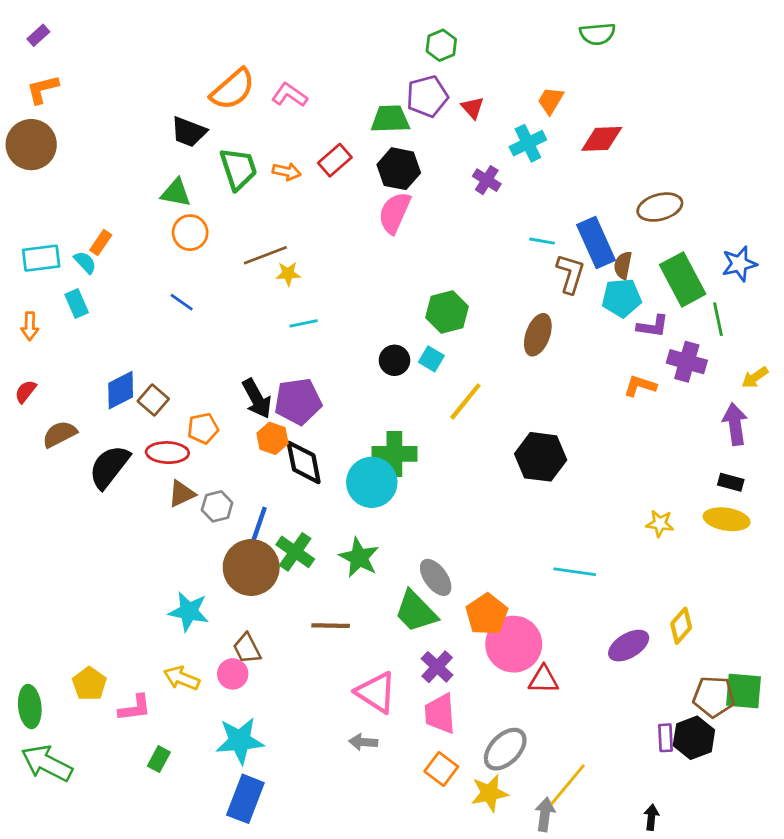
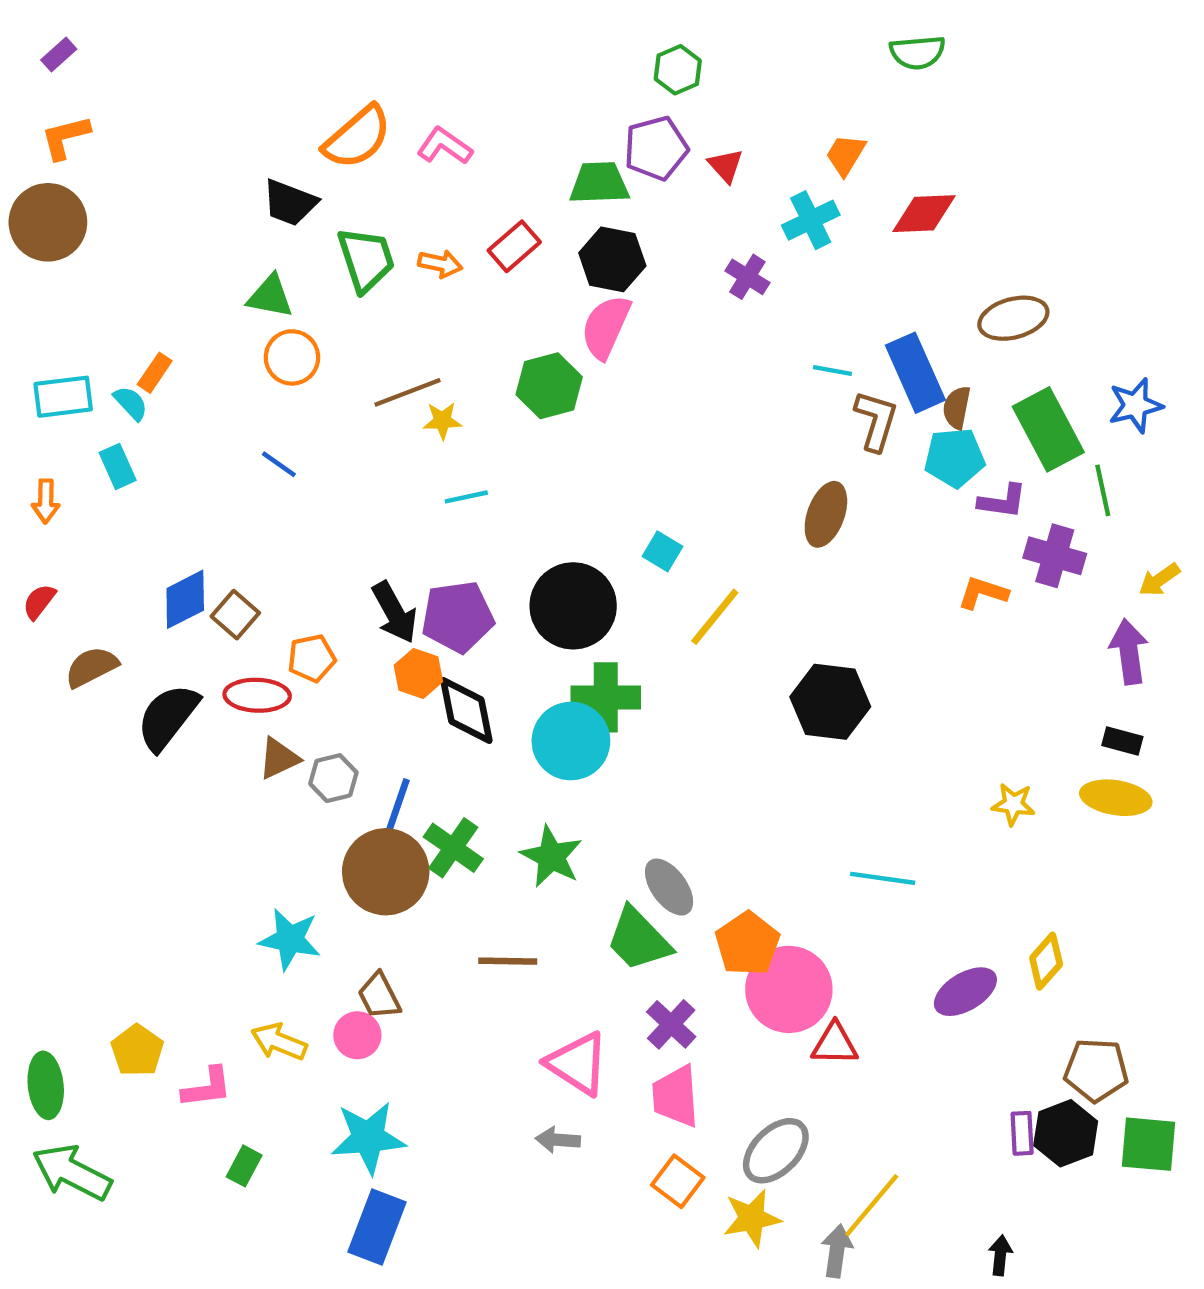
green hexagon: (447, 312) -> (549, 386), moved
black circle: (394, 360) -> (573, 606), moved, size x1.8
green square: (744, 691) -> (1148, 1144), moved

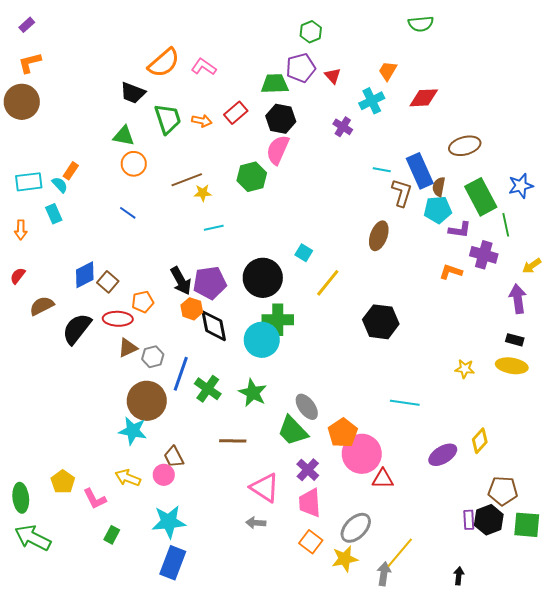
brown circle: (386, 872) -> (147, 401), moved
pink L-shape: (207, 1088) -> (95, 499), turned 70

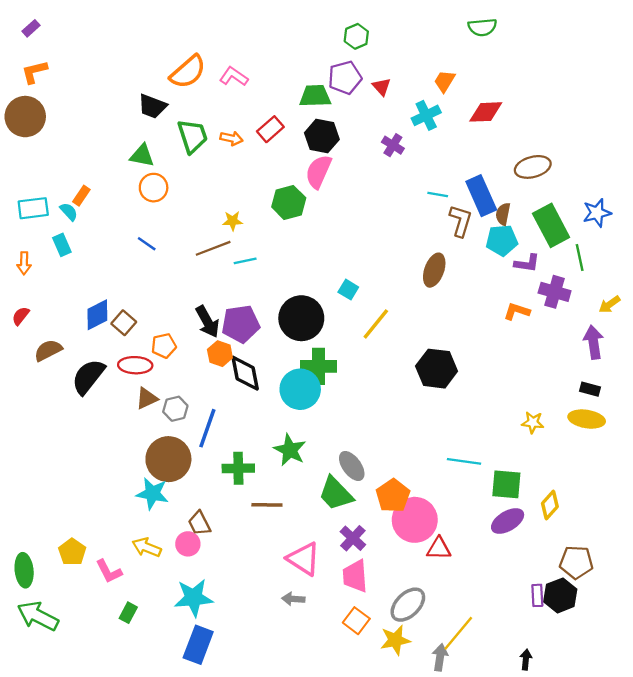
brown line: (187, 180) -> (213, 248), moved
green cross: (208, 389) -> (238, 468), moved, turned -36
green square: (527, 525) -> (506, 484), moved

